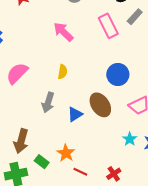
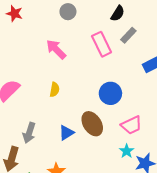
gray arrow: (48, 102) -> (29, 133), moved
cyan star: (130, 139) -> (127, 151), moved

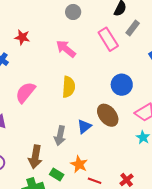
red star: (14, 14) -> (22, 37), moved
yellow semicircle: (55, 90) -> (69, 87), size x1.5
gray arrow: (29, 133) -> (60, 136), moved

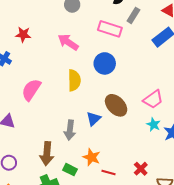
pink rectangle: (108, 39) -> (110, 29), turned -35
blue circle: (122, 85) -> (105, 63), moved

